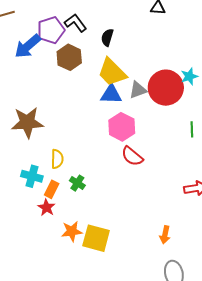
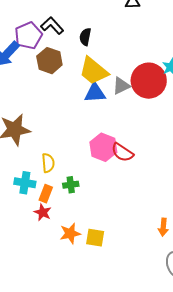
pink hexagon: (122, 127) -> (103, 147), moved
green cross: (77, 183) -> (71, 185), turned -35
yellow square: (96, 238) -> (95, 238), size x0.7

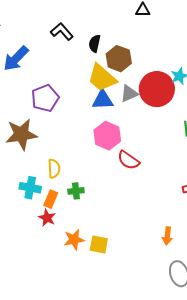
purple pentagon: (28, 35) -> (45, 98), moved
brown hexagon: (49, 61) -> (119, 59), moved
pink hexagon: (103, 147) -> (107, 136), moved

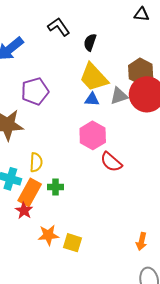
brown hexagon: (119, 59) -> (141, 71), moved
blue triangle: (103, 100) -> (92, 99), size x0.7
orange rectangle: (51, 199) -> (30, 192), size x1.5

